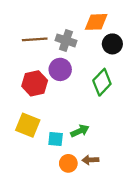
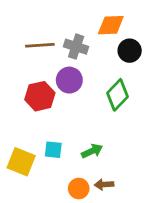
yellow square: (28, 125) -> (21, 162), moved
cyan square: (56, 139) -> (53, 150), moved

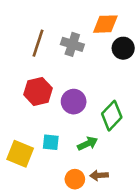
brown line: (40, 45) -> (38, 43), turned -68
purple circle: (69, 80) -> (74, 102), moved
green diamond: (118, 95) -> (112, 116), moved

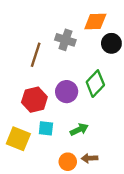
brown line: (38, 43) -> (36, 55), moved
red hexagon: (38, 91) -> (34, 100), moved
green diamond: (112, 116) -> (95, 84), moved

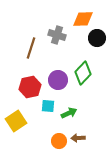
cyan square: (46, 128) -> (48, 106), moved
yellow square: (18, 139) -> (16, 121), turned 35

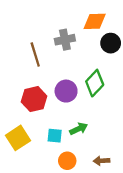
gray cross: (57, 35) -> (65, 40), turned -30
brown line: (31, 48) -> (35, 55), turned -35
cyan square: (48, 106) -> (55, 136), moved
brown arrow: (78, 138) -> (101, 161), moved

